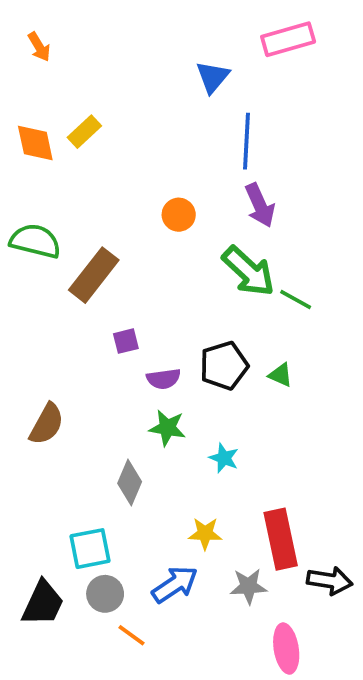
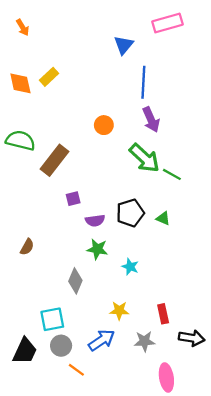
brown semicircle: (47, 424) -> (27, 247), size x0.7
red rectangle: (281, 539) -> (163, 314), size x0.6

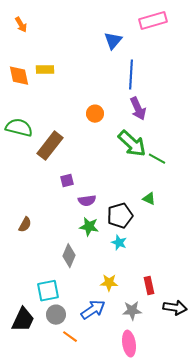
yellow rectangle: (49, 77) -> (45, 70), turned 42
black pentagon: (130, 213) -> (120, 216), moved
pink ellipse: (166, 377) -> (129, 344), moved

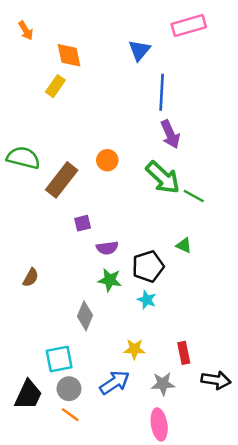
yellow rectangle: (45, 70) -> (55, 86), turned -54
orange diamond: (19, 76) -> (69, 55), moved
orange circle: (95, 114) -> (107, 160), moved
orange line: (70, 337) -> (70, 415), moved

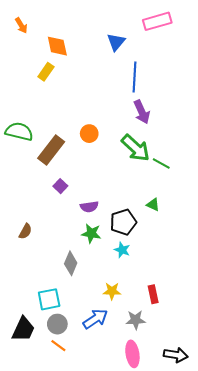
purple square: (83, 223) -> (60, 186), moved, turned -32
black arrow: (216, 380) -> (176, 355), moved

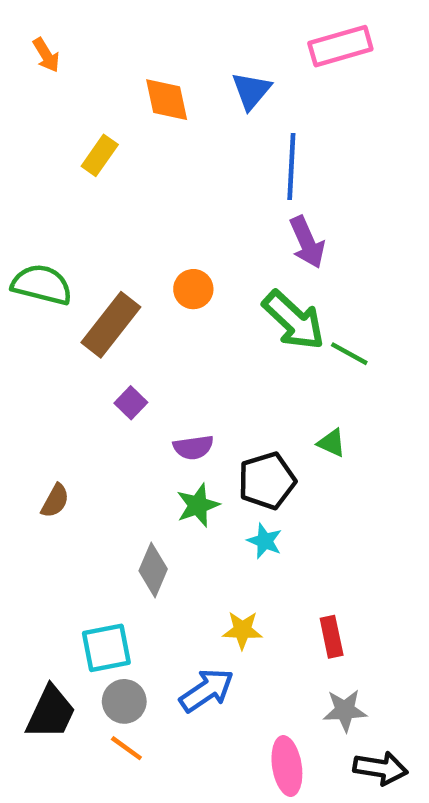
orange diamond: (57, 46) -> (167, 100), moved
green star: (91, 233) -> (198, 505), turned -30
gray star: (136, 320) -> (345, 710), moved

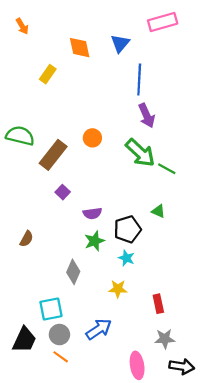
yellow star: (242, 630) -> (118, 289), moved

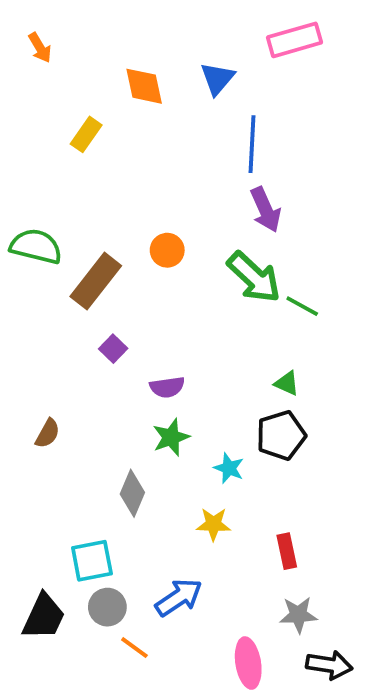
black pentagon: (127, 229) -> (281, 435), moved
orange line: (61, 357) -> (134, 648), moved

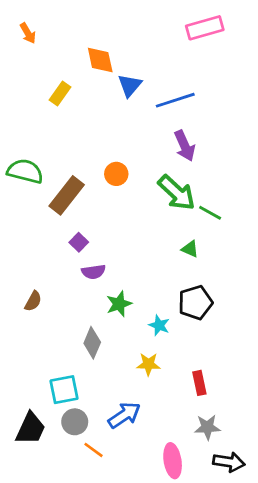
blue triangle: (217, 79) -> (130, 85), moved
blue line: (252, 144) -> (175, 100), turned 69
green triangle: (287, 383) -> (190, 249), moved
purple semicircle: (167, 387) -> (93, 272), moved

